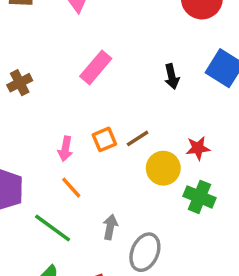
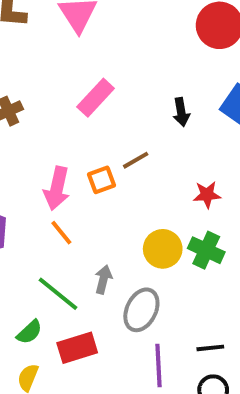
brown line: (138, 138) -> (136, 160), moved
pink arrow: (65, 149) -> (57, 188), size x1.5
yellow circle: (163, 168) -> (163, 249), moved
green line: (53, 228) -> (58, 294), moved

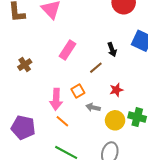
brown line: (136, 160) -> (96, 68), moved
red star: (207, 195) -> (116, 90), moved
gray arrow: (103, 279) -> (93, 107), moved, turned -80

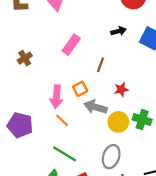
black arrow: (112, 50) -> (118, 31), moved, turned -88
brown line: (96, 68) -> (100, 65), turned -32
gray arrow: (93, 107) -> (95, 107), size x1.5

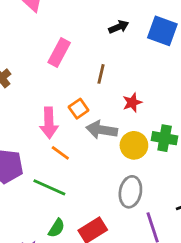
green line: (65, 154) -> (49, 187), moved

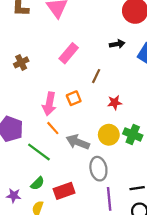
gray arrow: (102, 130) -> (78, 142), moved
gray ellipse: (130, 192) -> (98, 169), turned -35

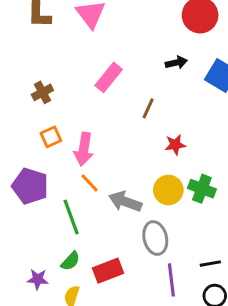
orange square: (74, 98) -> (51, 137), moved
green line: (39, 152) -> (71, 217), turned 35

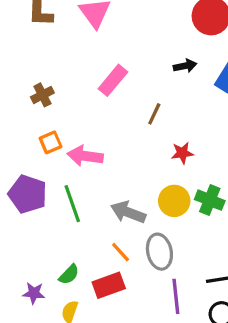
pink arrow: (84, 149) -> (85, 156), turned 88
orange line: (90, 183) -> (121, 252), moved
green line: (71, 217) -> (72, 204), moved

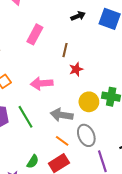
red star: (182, 153) -> (76, 69), moved
pink arrow: (85, 156) -> (42, 83), moved

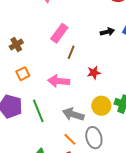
black arrow: (78, 16) -> (107, 32), moved
brown line: (65, 50) -> (71, 52), moved

